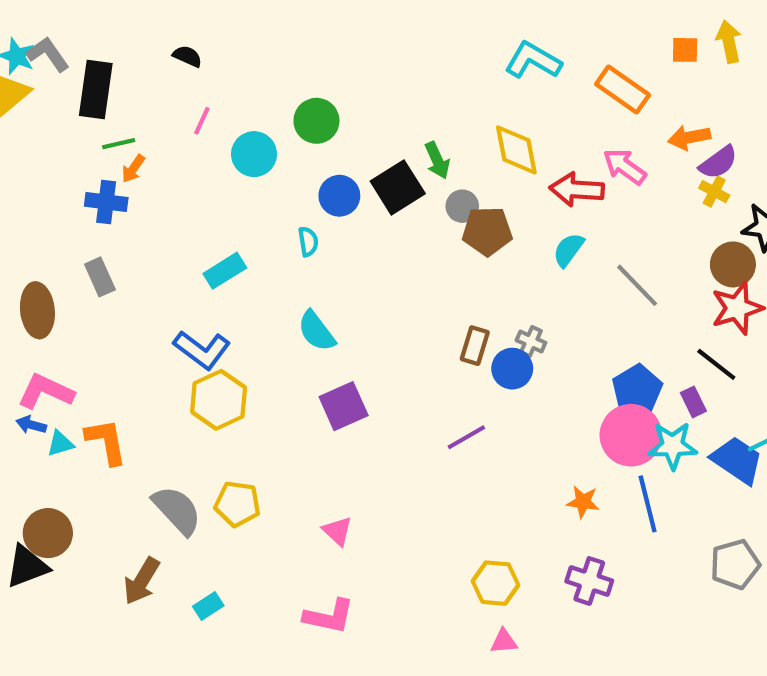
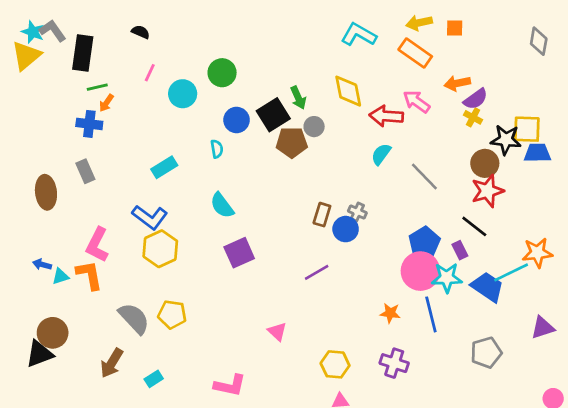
yellow arrow: (729, 42) -> (419, 23), moved, turned -90
brown pentagon: (487, 231) -> (292, 142), moved
pink L-shape: (46, 391) -> (97, 245), moved, turned -88
pink triangle: (337, 531) -> (277, 332), moved

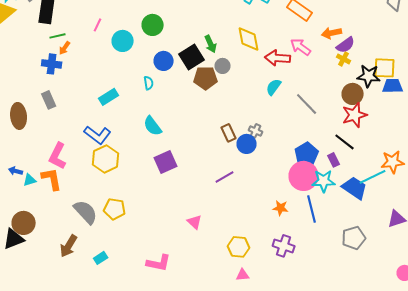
brown rectangle: (322, 215) -> (229, 133), turned -42

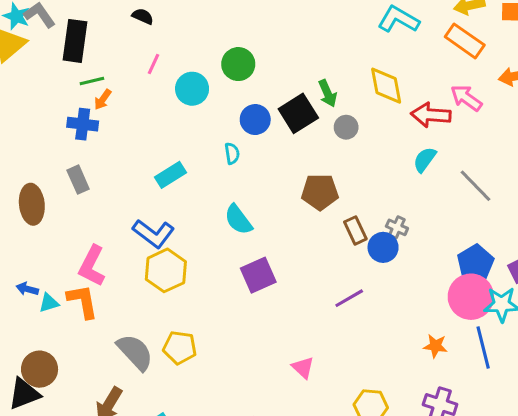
brown pentagon: (206, 78) -> (320, 192), moved

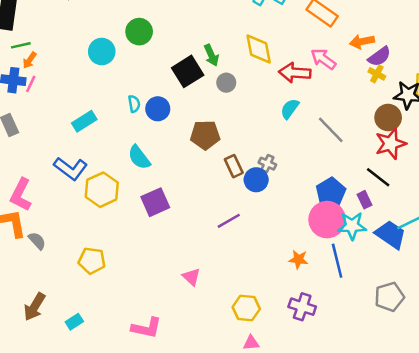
pink line: (154, 64) -> (31, 84), moved
blue circle: (255, 120) -> (158, 109), moved
yellow hexagon: (166, 270) -> (102, 190), moved
gray semicircle: (135, 352) -> (37, 241), moved, size x0.6

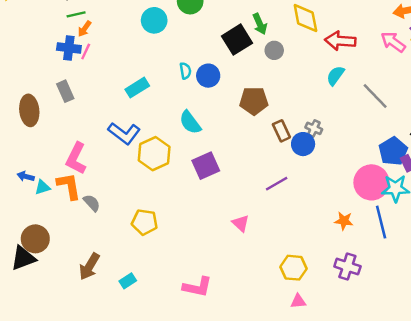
pink arrow: (323, 59) -> (393, 42), moved
blue pentagon: (331, 192) -> (393, 151), moved
pink triangle: (191, 277) -> (241, 223), moved

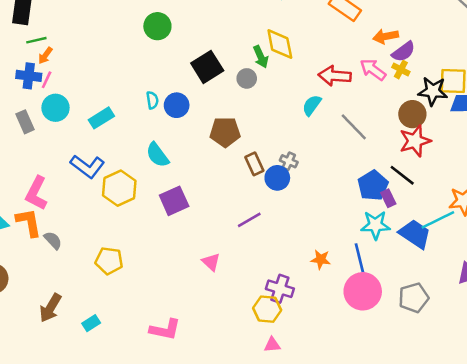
cyan circle: (154, 20) -> (56, 108), moved
green arrow: (260, 24) -> (261, 57), moved
red arrow: (340, 41) -> (335, 76), moved
pink circle: (371, 182) -> (363, 291), moved
purple cross: (347, 266) -> (280, 289), moved

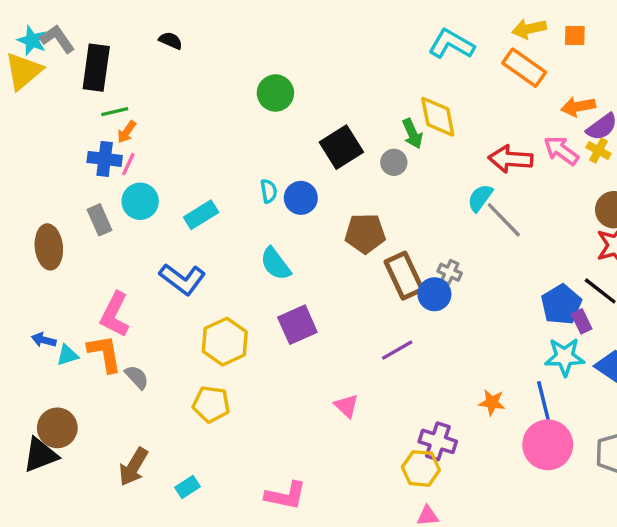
gray line: (354, 127) -> (504, 220), moved
brown rectangle: (254, 164) -> (404, 276), size x1.5
yellow hexagon: (119, 188) -> (225, 342), moved

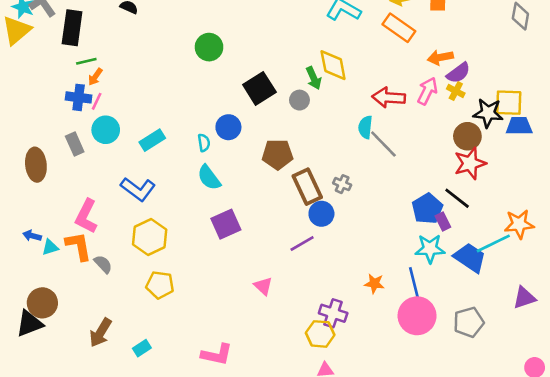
pink arrow: (561, 151) -> (427, 91), turned 80
cyan semicircle: (269, 191) -> (204, 143), moved
cyan semicircle: (480, 198) -> (365, 127), turned -30
blue circle: (434, 294) -> (321, 214), moved
yellow hexagon: (225, 342) -> (150, 237), moved

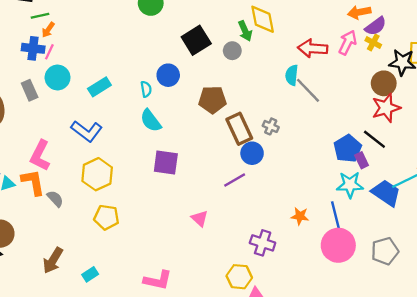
purple square: (226, 224) -> (166, 163), turned 32
yellow hexagon: (320, 334) -> (239, 277), moved

